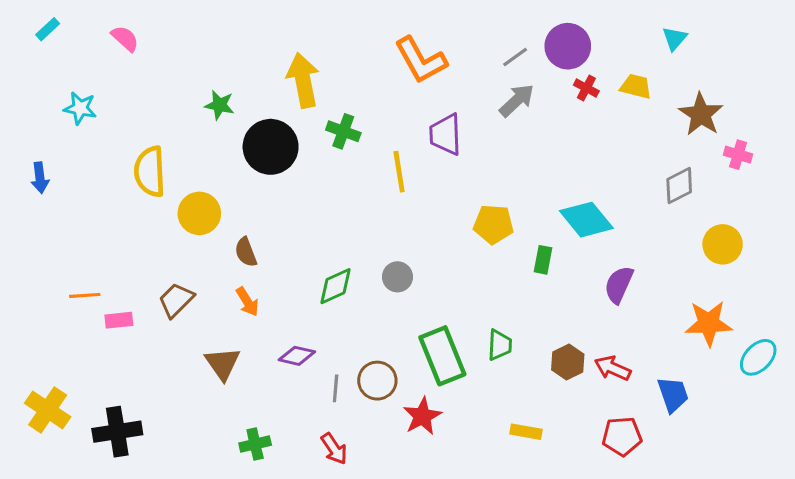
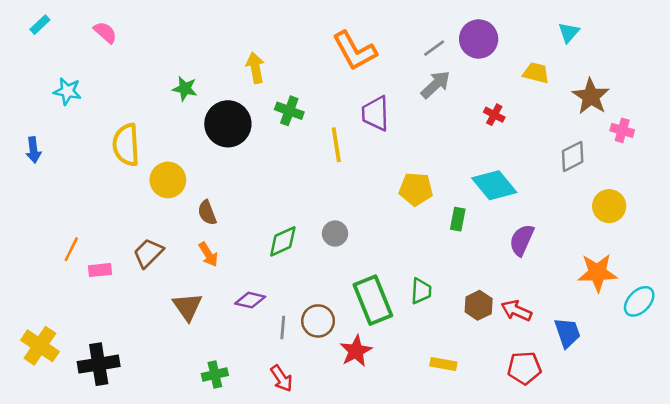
yellow arrow: (303, 80) -> (255, 68), size x0.7
red cross: (586, 88) -> (494, 115), moved
orange line: (85, 295) -> (71, 249), turned -60

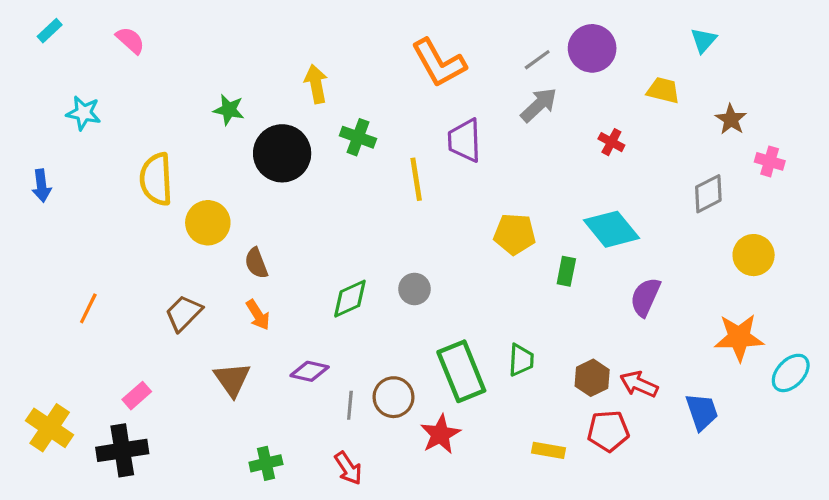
brown star: (591, 96) -> (731, 119), size x0.7
pink rectangle: (100, 270) -> (137, 396), moved, turned -35
red pentagon: (524, 368) -> (608, 431), moved

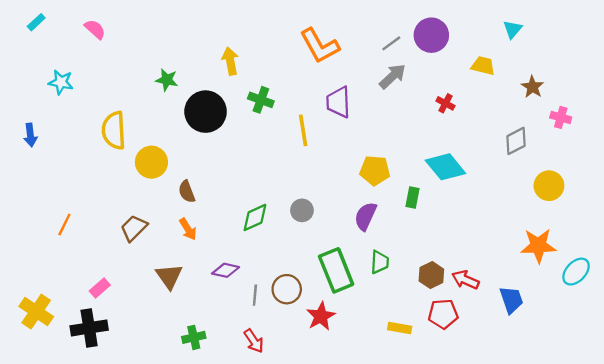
purple semicircle: (645, 297) -> (365, 216), moved

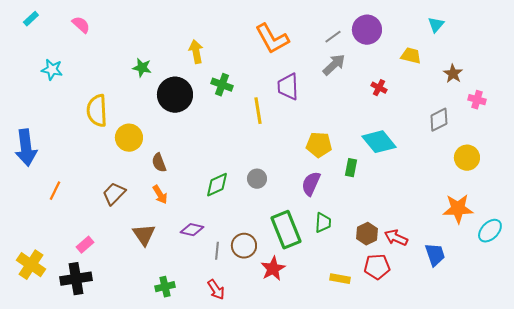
blue arrow: (30, 135) -> (26, 148), moved, size x1.8

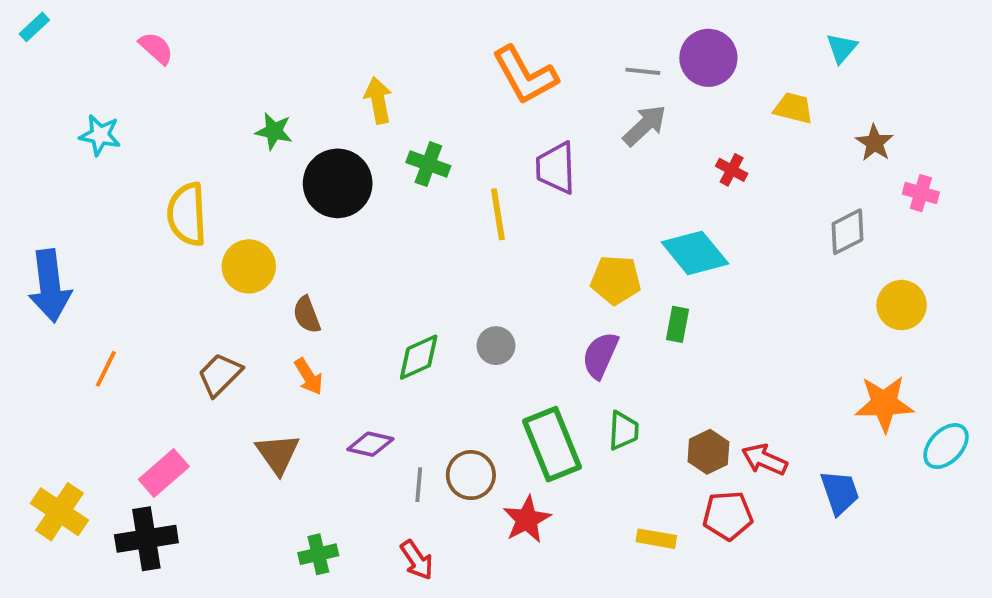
cyan rectangle: (31, 19) -> (34, 27), moved
gray line: (333, 37) -> (643, 71), turned 42
cyan diamond: (379, 142) -> (695, 253), moved
pink rectangle: (85, 245) -> (164, 473), size x1.4

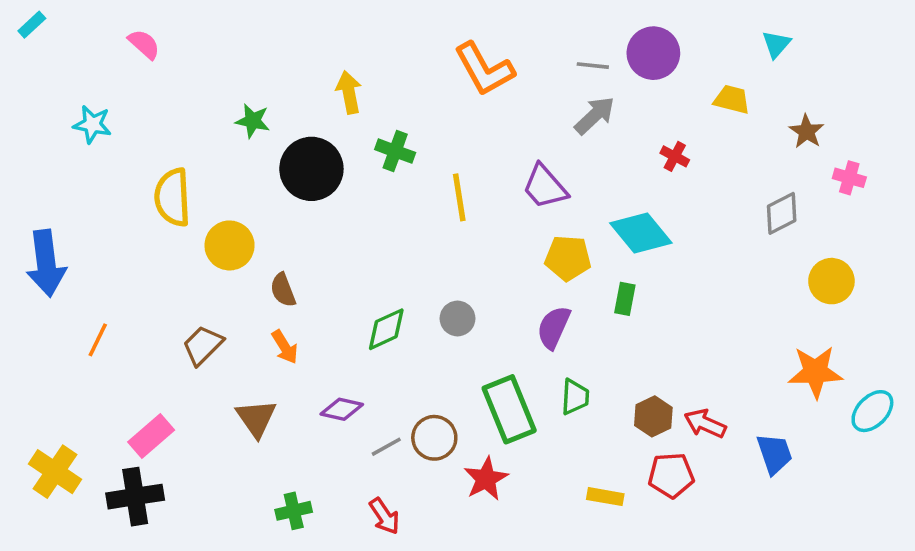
purple trapezoid: (556, 168) -> (545, 187), moved, turned -39
gray line: (419, 485) -> (386, 447), turned 56

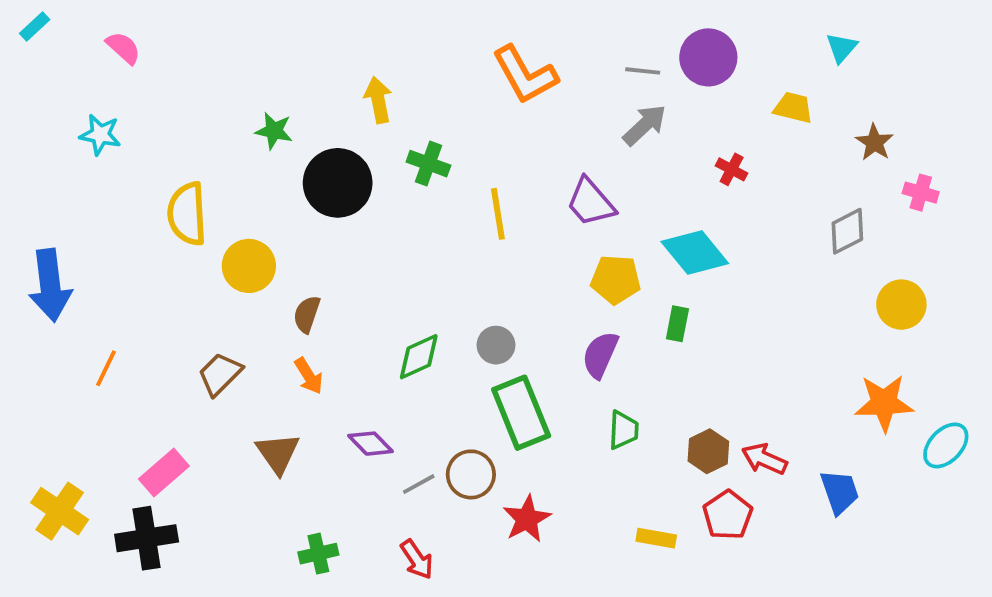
pink semicircle: (144, 44) -> (123, 48), moved
brown semicircle: (283, 290) -> (307, 314), turned 40
purple diamond: (342, 409) -> (370, 444), turned 33
green rectangle: (509, 409) -> (521, 413), moved
red pentagon: (671, 475) -> (728, 515), turned -30

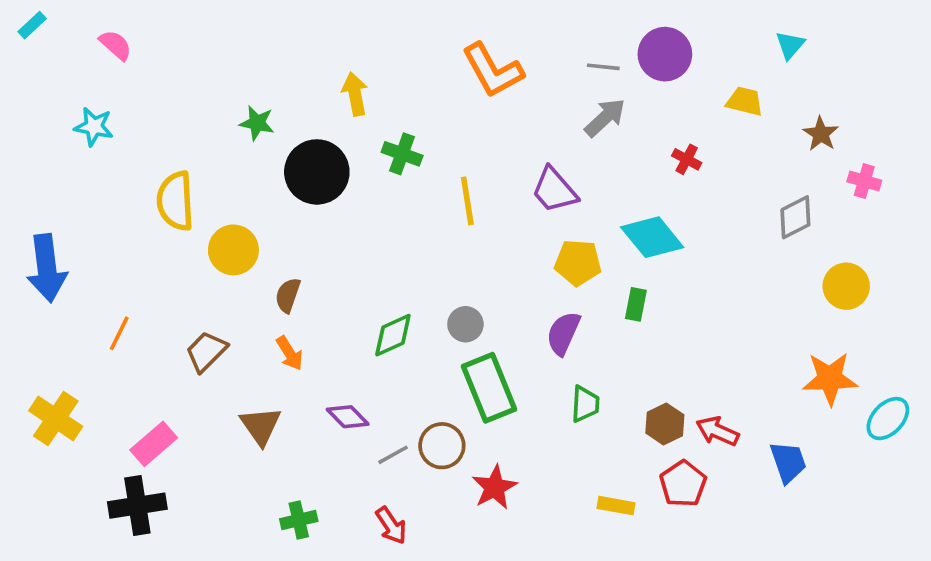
orange line: (106, 368) -> (119, 333), moved
yellow cross: (60, 511) -> (56, 419), moved

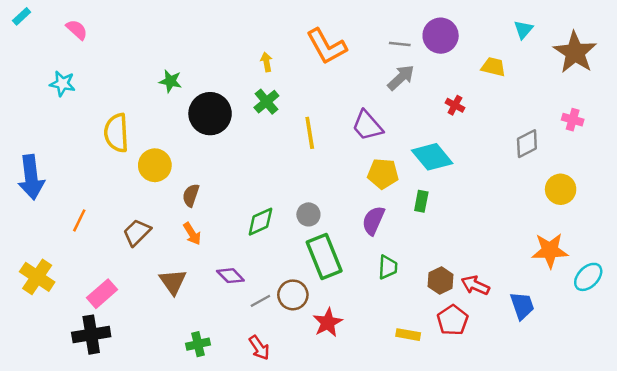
yellow arrow: (355, 94) -> (266, 62), moved, size x0.7
brown star: (821, 134) -> (575, 52), moved, size x1.8
green cross: (402, 154) -> (266, 102), turned 30

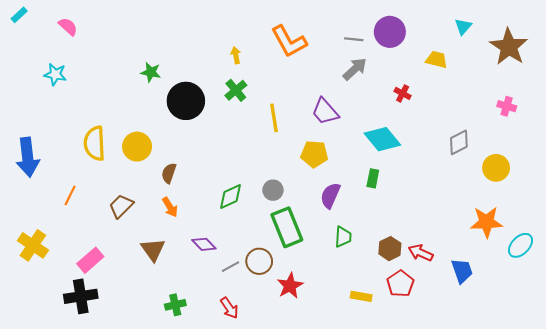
yellow semicircle: (116, 133) -> (95, 143), moved
gray diamond: (527, 144) -> (459, 142), moved
yellow pentagon: (383, 174) -> (314, 154), moved

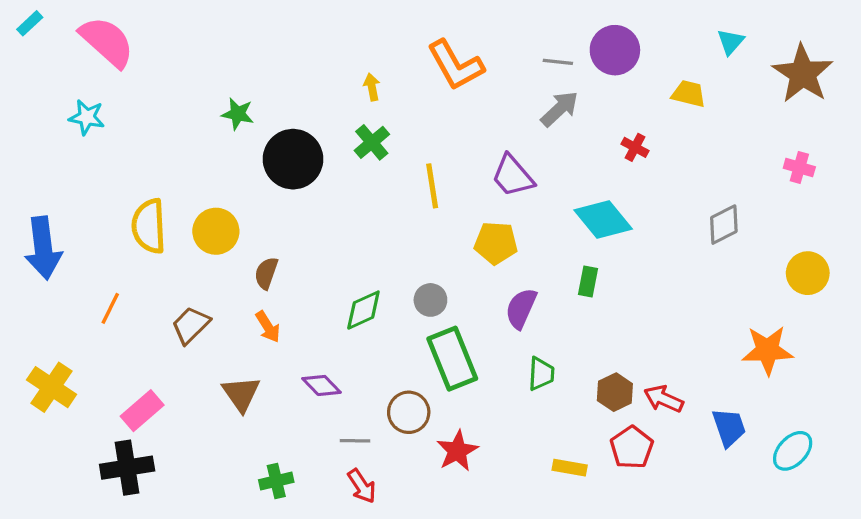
pink semicircle: (68, 27) -> (107, 42), size x1.8
yellow circle: (496, 168) -> (808, 273), moved
cyan ellipse: (520, 245) -> (793, 451), moved
gray line: (231, 267) -> (355, 441), moved, turned 30

